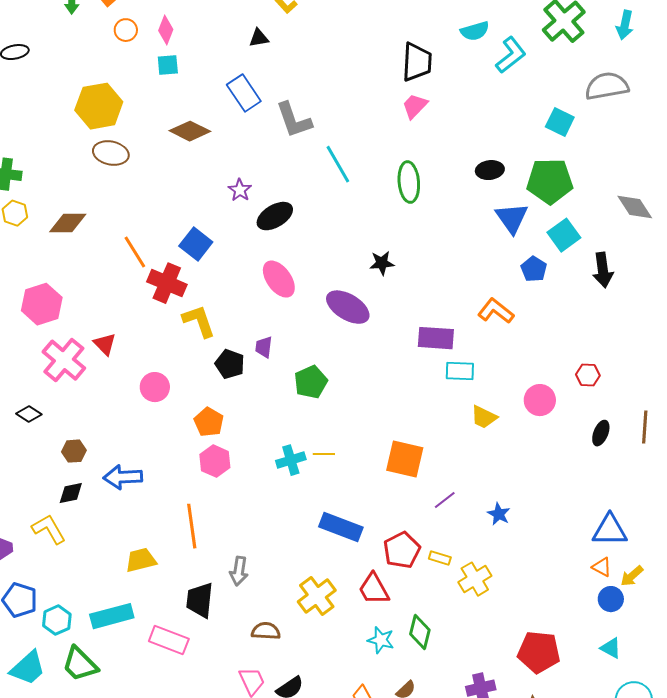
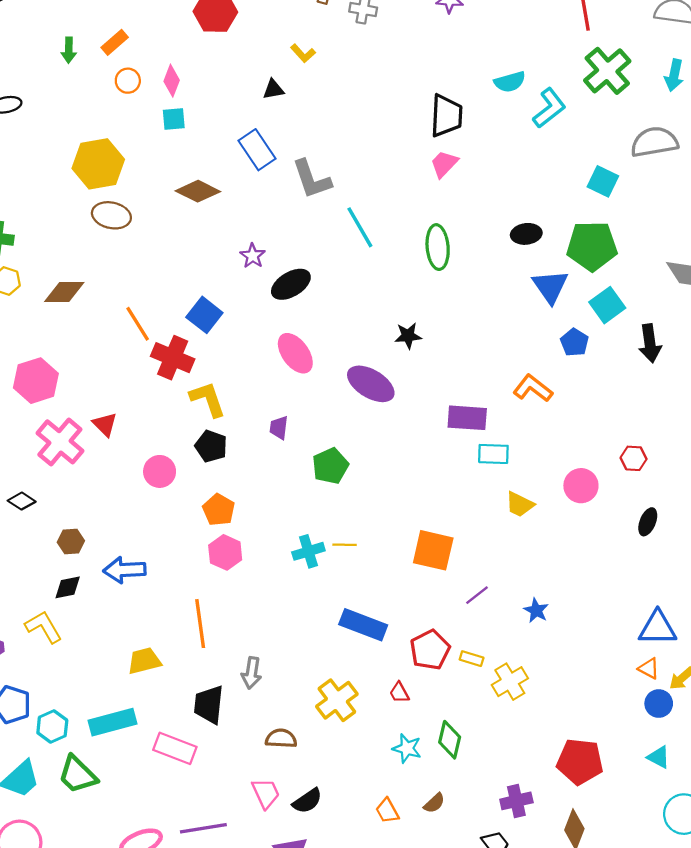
black pentagon: (230, 364) -> (211, 446), moved
red trapezoid: (374, 589) -> (399, 693), size x0.6

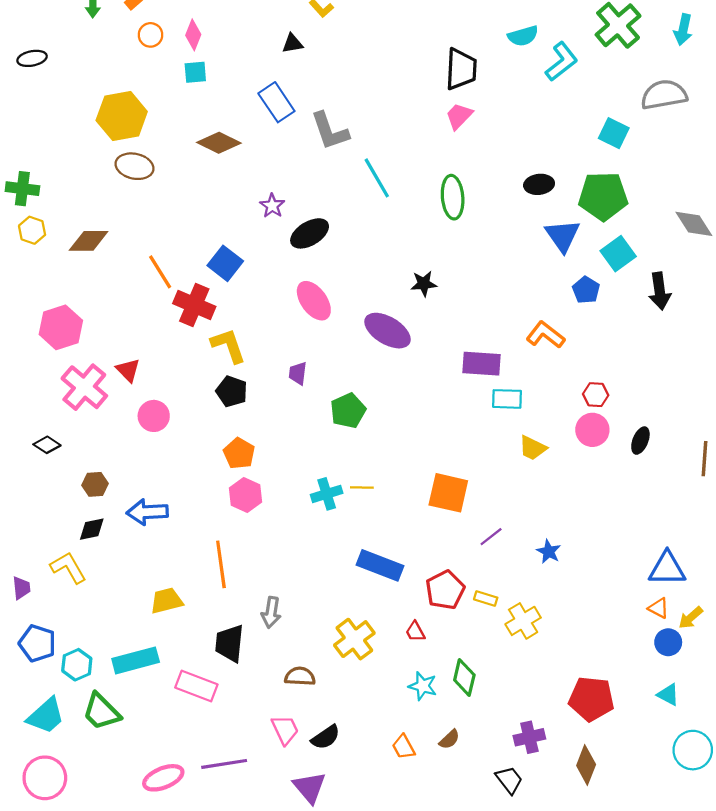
red hexagon: (634, 458) -> (596, 395), moved
pink circle: (160, 471) -> (154, 416), moved
black ellipse: (648, 522) -> (640, 441), moved

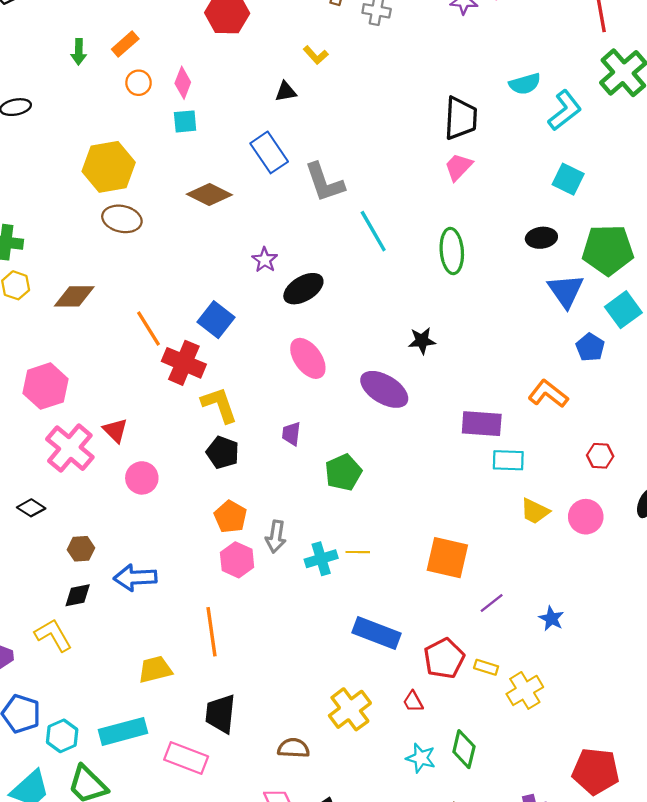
cyan square: (614, 133) -> (568, 179), moved
pink circle: (592, 430) -> (586, 517), moved
gray arrow: (271, 612) -> (276, 537), moved

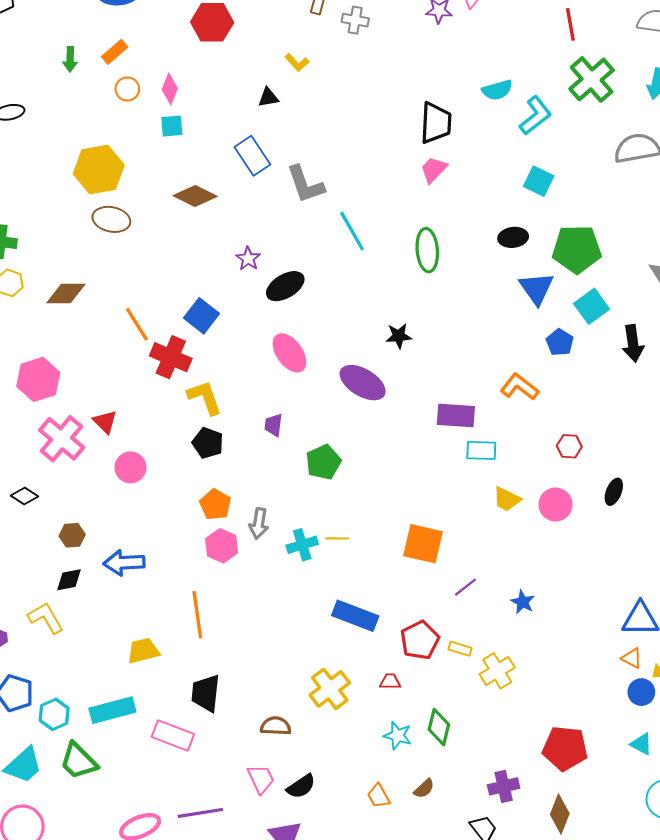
red trapezoid: (413, 702) -> (390, 681), turned 120

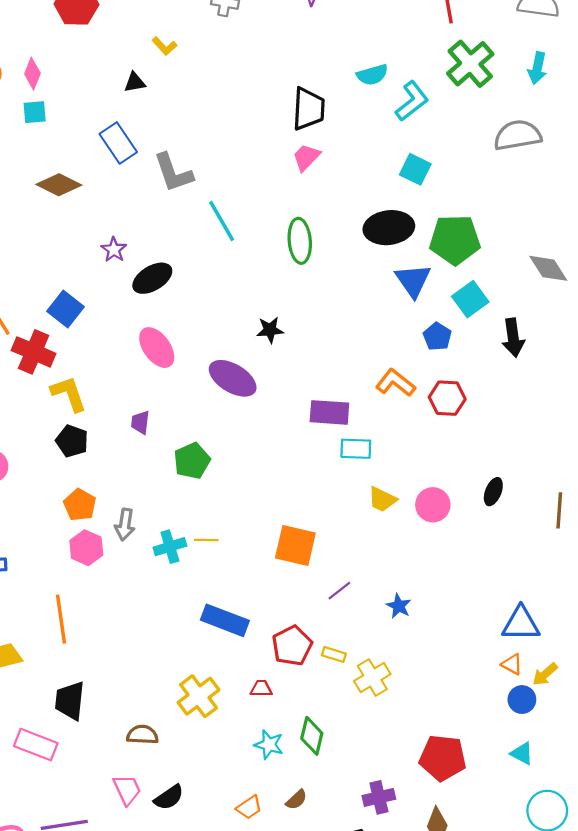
black ellipse: (513, 237) -> (389, 228), size x1.6
red hexagon: (569, 446) -> (447, 398), moved, size x1.4
orange trapezoid: (379, 796) -> (249, 807), turned -95

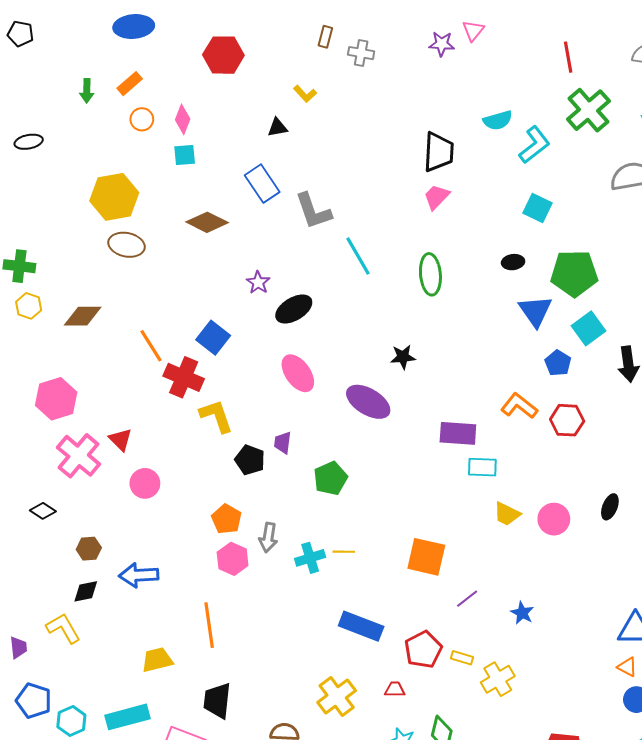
black ellipse: (389, 228) -> (513, 262), size x0.5
black pentagon: (72, 441) -> (250, 460), moved

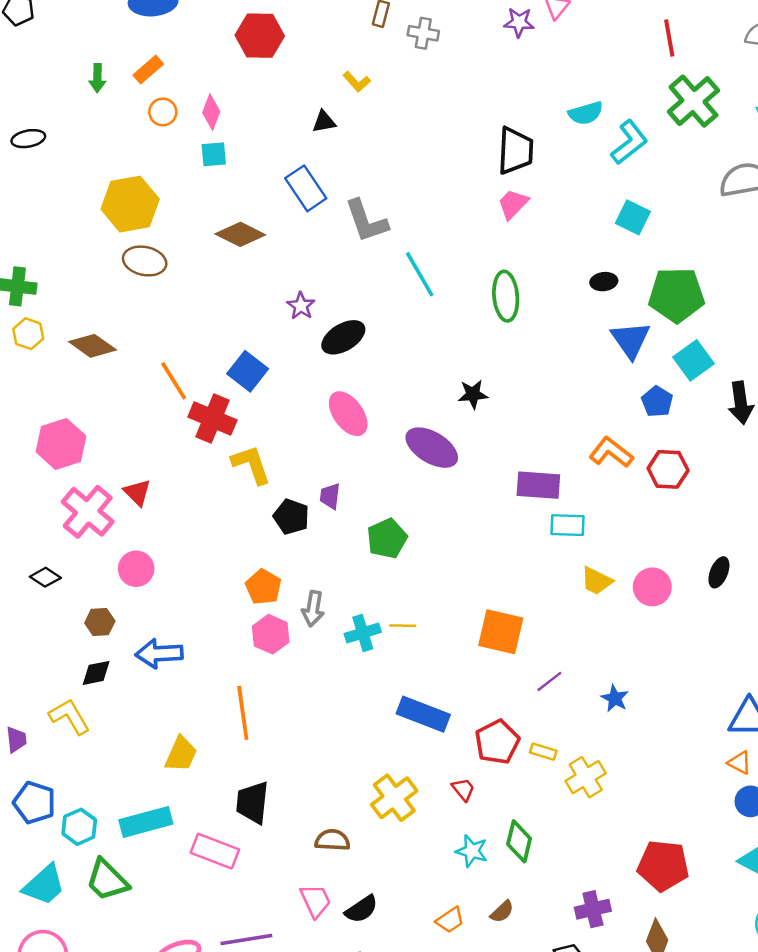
brown diamond: (83, 316) -> (93, 346), turned 36
pink circle: (145, 483) -> (136, 569), moved
yellow trapezoid: (157, 660) -> (181, 754), turned 128
red trapezoid: (395, 689) -> (463, 789), turned 50

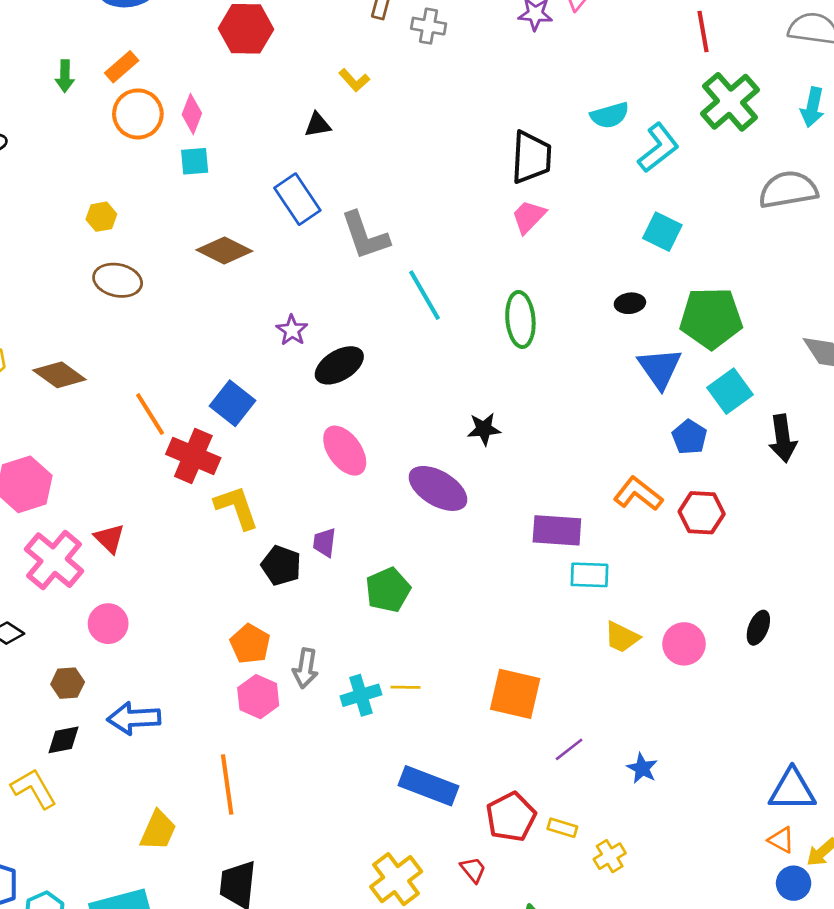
orange circle: (163, 112) -> (138, 114), size x1.6
yellow hexagon: (130, 204) -> (101, 217), size x0.5
yellow cross: (586, 777) -> (610, 856), size x0.7

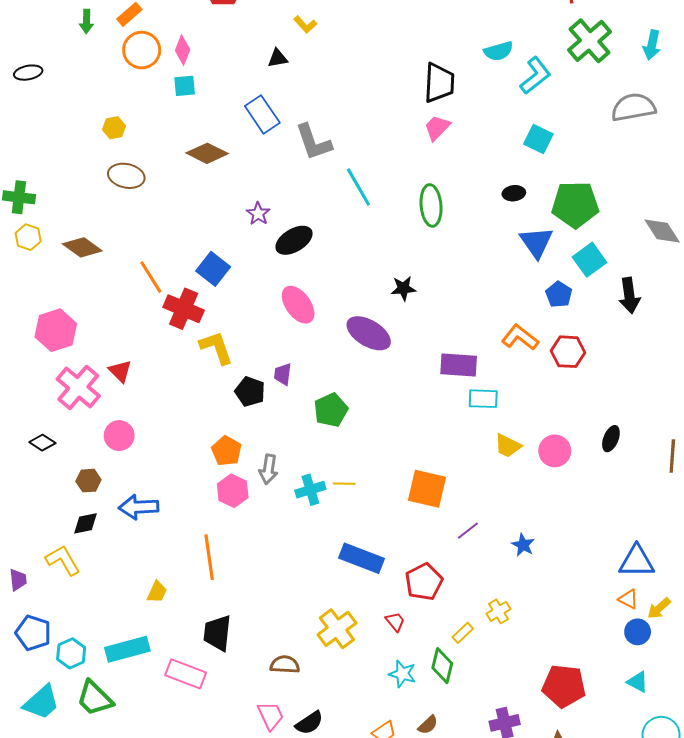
yellow rectangle: (562, 828) -> (463, 633), moved, turned -60
yellow trapezoid: (158, 830) -> (157, 592), size x0.7

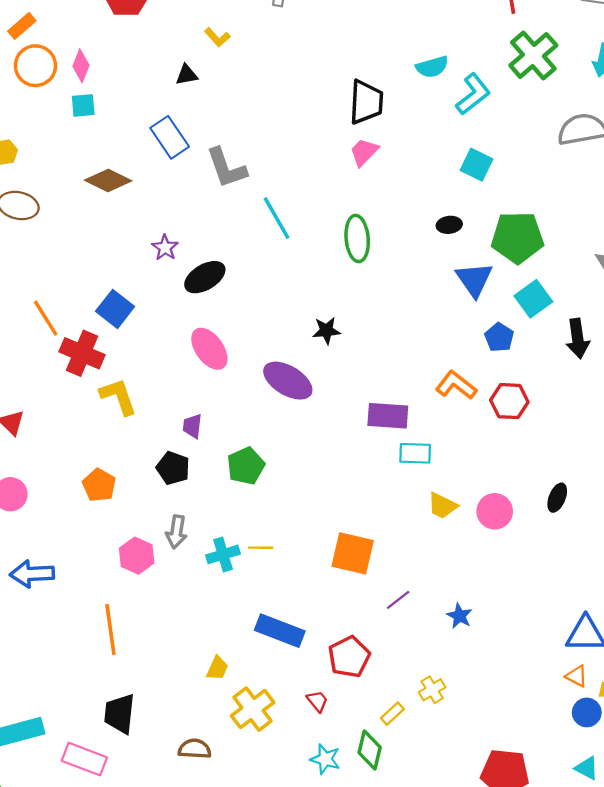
black pentagon: (250, 392) -> (173, 468), moved
orange pentagon: (227, 451) -> (99, 485), moved
yellow trapezoid: (157, 592) -> (217, 668), moved

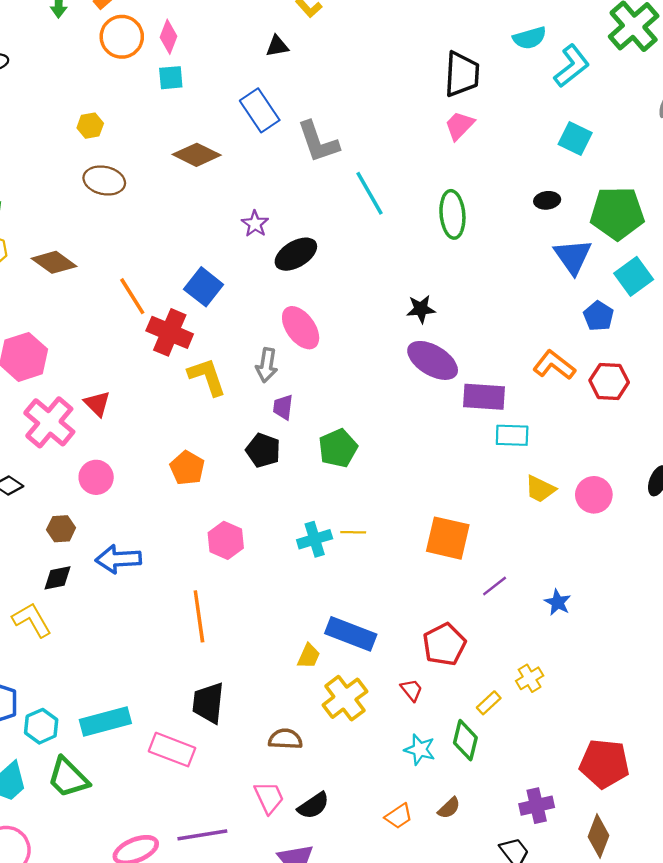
purple ellipse: (288, 381) -> (433, 360), moved
gray arrow: (176, 532) -> (267, 365), moved
blue rectangle: (280, 631) -> (351, 634), moved

